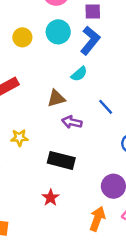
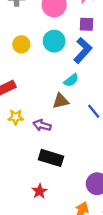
brown triangle: (56, 98) -> (61, 101), moved
purple arrow: (72, 122) -> (42, 125), moved
yellow star: (19, 138) -> (16, 117), moved

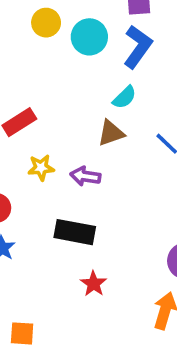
yellow circle: (21, 44) -> (46, 23), moved
black rectangle: (51, 158) -> (75, 232), moved

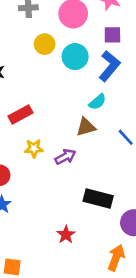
purple arrow: (85, 176) -> (65, 157), turned 140
black rectangle: (75, 232) -> (98, 199), moved

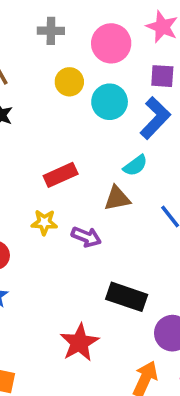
red rectangle: (20, 114) -> (61, 175), moved
purple arrow: (65, 157) -> (86, 237), turned 45
red star: (66, 235) -> (79, 343), size x1.5

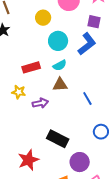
cyan circle: (110, 102) -> (58, 41), moved
cyan semicircle: (135, 165) -> (60, 65), moved
purple arrow: (86, 237) -> (40, 103), turned -42

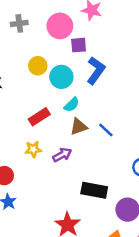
yellow circle: (43, 18) -> (38, 66), moved
purple square: (94, 22) -> (79, 45), moved
blue line: (87, 98) -> (106, 130), moved

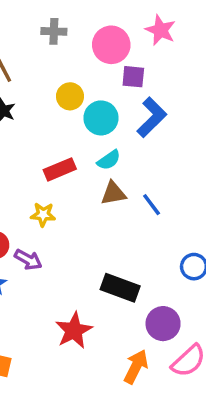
purple arrow: (62, 155) -> (28, 260), moved, turned 48

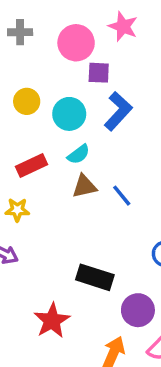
yellow circle: (70, 96) -> (27, 101), moved

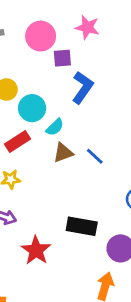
pink star: (123, 26) -> (87, 27), moved
cyan circle: (69, 114) -> (32, 108), moved
red star: (52, 321) -> (36, 250), moved

